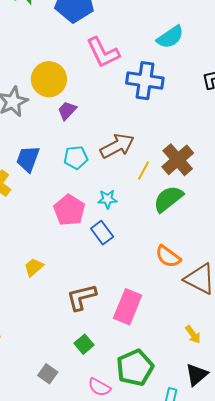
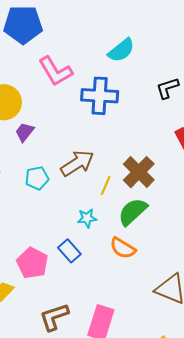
cyan star: (108, 199) -> (87, 218), moved
pink pentagon: (69, 210) -> (32, 263), moved
orange semicircle: (168, 257) -> (123, 248), moved

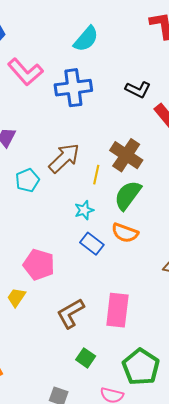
black L-shape: (167, 88) -> (138, 89), moved, turned -125
blue rectangle: (69, 251) -> (92, 244), moved

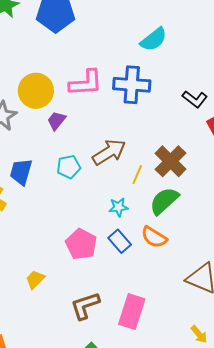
pink L-shape: (25, 72) -> (86, 83), moved, turned -63
pink pentagon: (39, 265) -> (81, 244), moved

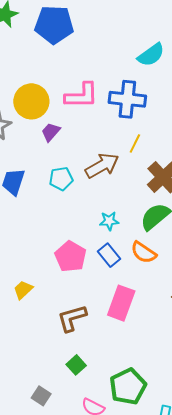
yellow line: (137, 175) -> (135, 144), moved
pink rectangle: (132, 312) -> (121, 303), moved

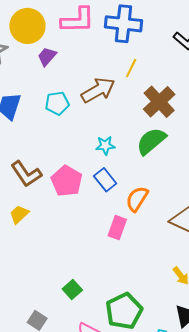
orange semicircle: (144, 252) -> (137, 199), moved, turned 88
pink rectangle: (121, 303) -> (117, 228), size x0.7
brown L-shape: (72, 318) -> (26, 174), moved, turned -108

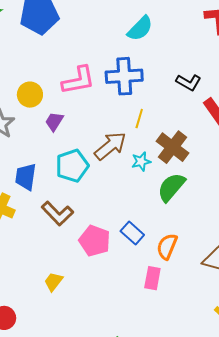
yellow circle: (27, 26) -> (30, 95), size x0.7
cyan pentagon: (57, 103) -> (72, 166), size x1.4
cyan star: (105, 145) -> (141, 162), moved
brown L-shape: (26, 174) -> (57, 213), moved

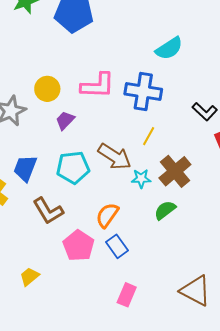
brown arrow: (110, 146) -> (115, 157), turned 60
green semicircle: (171, 187) -> (165, 210), size x0.7
orange semicircle: (167, 246) -> (107, 215), moved

